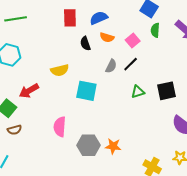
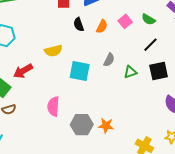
green semicircle: (155, 30) -> (148, 19), moved, turned -64
orange semicircle: (107, 37) -> (102, 26), moved, turned -80
black line: (131, 64) -> (150, 45), moved
gray semicircle: (111, 66) -> (109, 60), moved

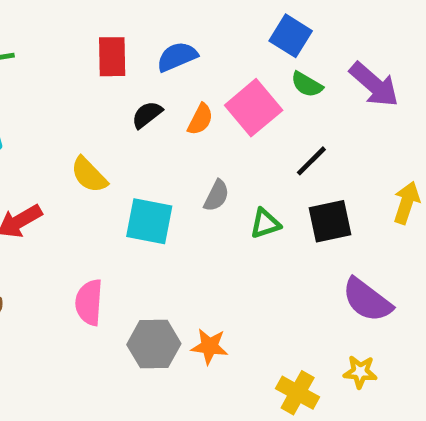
green semicircle: (148, 19) -> (307, 84), moved
pink square: (125, 21) -> (254, 108), size x1.6
black semicircle: (79, 24) -> (147, 115), turned 72
yellow semicircle: (53, 51) -> (89, 175), turned 60

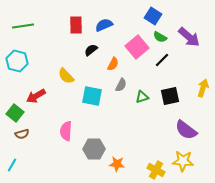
orange semicircle: (200, 119) -> (113, 64), moved
black line: (311, 161) -> (162, 60), moved
orange star: (210, 346) -> (117, 164), moved
yellow star: (360, 372) -> (183, 161), size x1.5

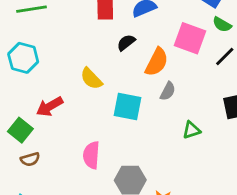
pink square: (137, 47) -> (190, 38), turned -30
orange semicircle: (113, 64) -> (157, 62), size x1.5
green triangle: (142, 97) -> (191, 130), moved

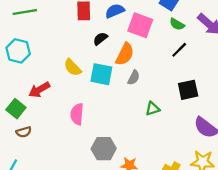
pink square: (190, 38) -> (140, 25), moved
cyan square: (127, 106) -> (101, 74), moved
pink semicircle: (91, 155) -> (77, 114), moved

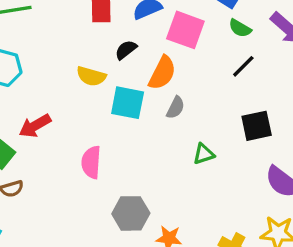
yellow semicircle: (73, 68) -> (91, 76), moved, turned -30

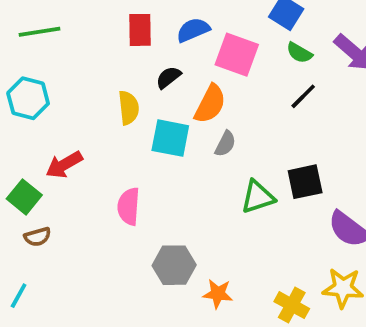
yellow semicircle: (91, 76) -> (129, 108), turned -112
black square: (257, 126) -> (305, 182), moved
green triangle: (204, 154) -> (258, 197), size x1.4

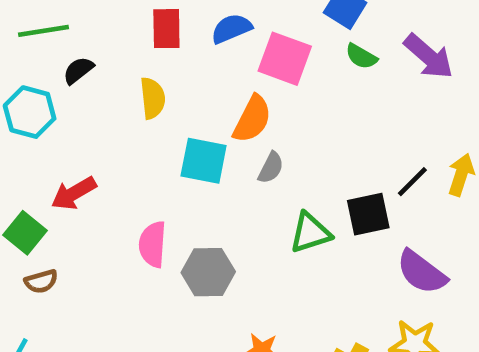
black semicircle: (168, 77) -> (78, 70), moved
black line: (303, 96) -> (412, 182), moved
yellow semicircle: (129, 108) -> (153, 98), moved
gray hexagon: (174, 265) -> (208, 272), moved

